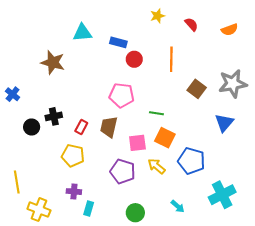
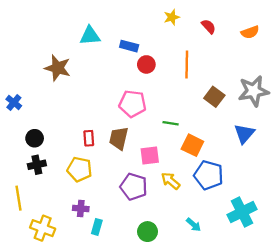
black cross: (54, 116) -> (37, 165), moved
red rectangle: (81, 127) -> (89, 138), turned -32
orange square: (165, 138) -> (192, 145), moved

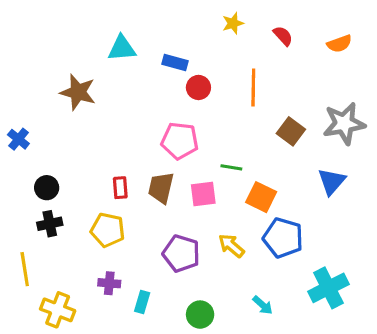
pink square: (150, 156) -> (203, 194), moved
cyan rectangle: (97, 227) -> (142, 302), moved

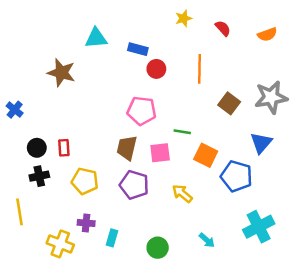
red rectangle: (120, 188) -> (64, 148), moved
blue pentagon: (283, 238) -> (236, 176), moved
purple pentagon: (181, 253) -> (134, 185), moved
yellow cross: (58, 310) -> (60, 244), moved

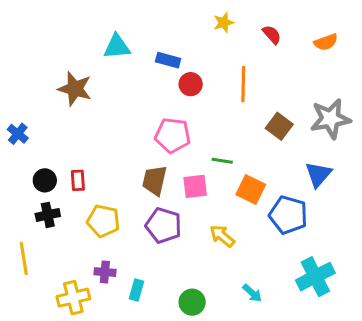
yellow cross: (60, 244) -> (73, 298), turned -35

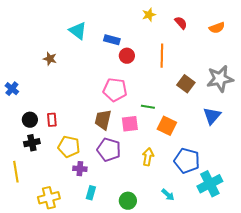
cyan triangle: (117, 47) -> (78, 31), turned 42
brown star: (75, 89) -> (50, 59), size x0.6
blue pentagon: (288, 215) -> (187, 161), moved
yellow arrow: (222, 236) -> (148, 157), turned 60
purple cross: (105, 272) -> (80, 169), moved

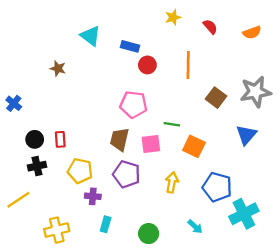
yellow line: (16, 172) -> (18, 200), turned 65

